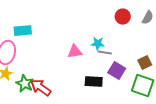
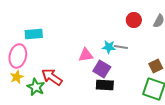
gray line: (105, 53) -> (121, 47), moved
purple square: (117, 71) -> (102, 69), moved
red arrow: (41, 88) -> (52, 77), moved

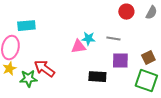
cyan star: (109, 47) -> (88, 39), moved
purple square: (102, 69) -> (120, 61), moved, turned -30
green star: (36, 87) -> (28, 79), turned -30

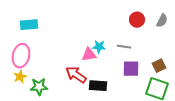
cyan rectangle: (26, 26) -> (29, 25), moved
red arrow: (44, 69) -> (76, 75), moved
black rectangle: (97, 77) -> (98, 86), moved

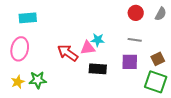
gray line: (124, 47) -> (135, 40), moved
red arrow: (76, 75) -> (68, 53), moved
yellow star: (20, 77) -> (18, 82), moved
black rectangle: (98, 86) -> (98, 69), moved

